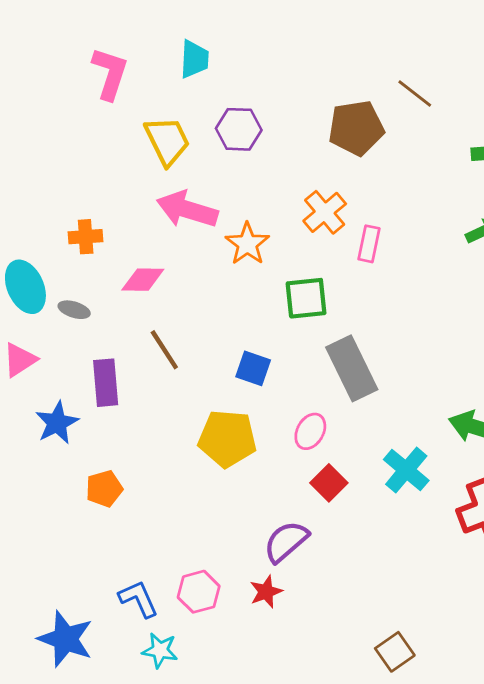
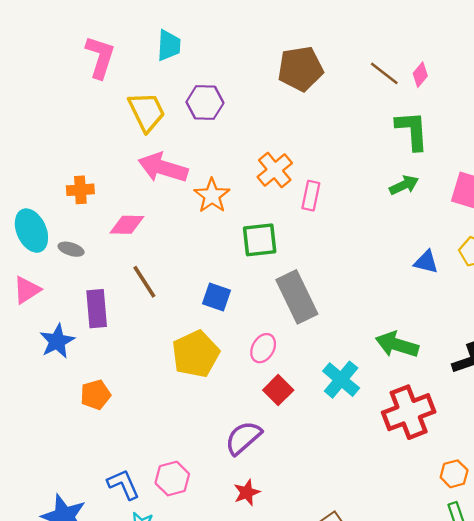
brown line: (415, 94) -> (384, 73), moved
brown pentagon: (356, 128) -> (300, 69), moved
yellow pentagon: (227, 439) -> (196, 354), turned -30
red star: (266, 592) -> (247, 492), moved

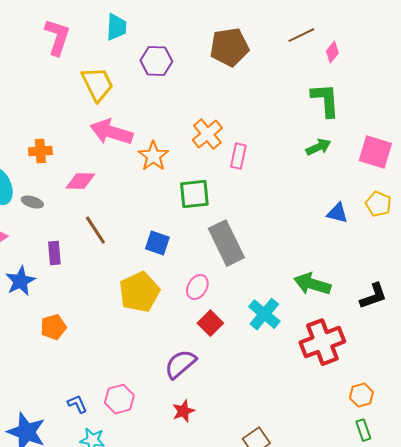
brown line: (384, 73) -> (301, 35), moved, turned -64
purple hexagon: (205, 102) -> (156, 61), moved
purple rectangle: (97, 309) -> (54, 253), size x0.7
blue L-shape: (123, 484) -> (77, 404), size x0.7

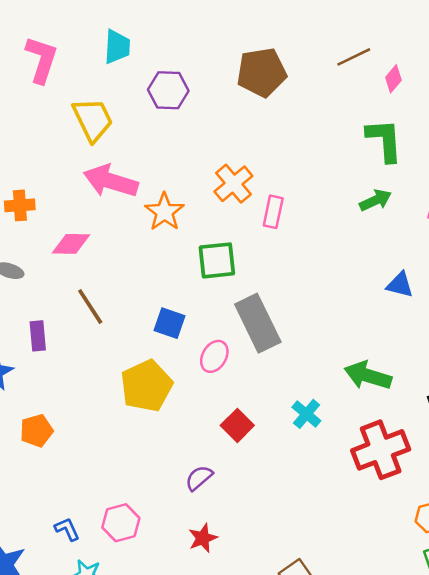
pink ellipse: (197, 287) -> (214, 356), moved
cyan cross: (264, 314) -> (306, 414), size x0.7
purple semicircle: (180, 364) -> (199, 478), size x0.7

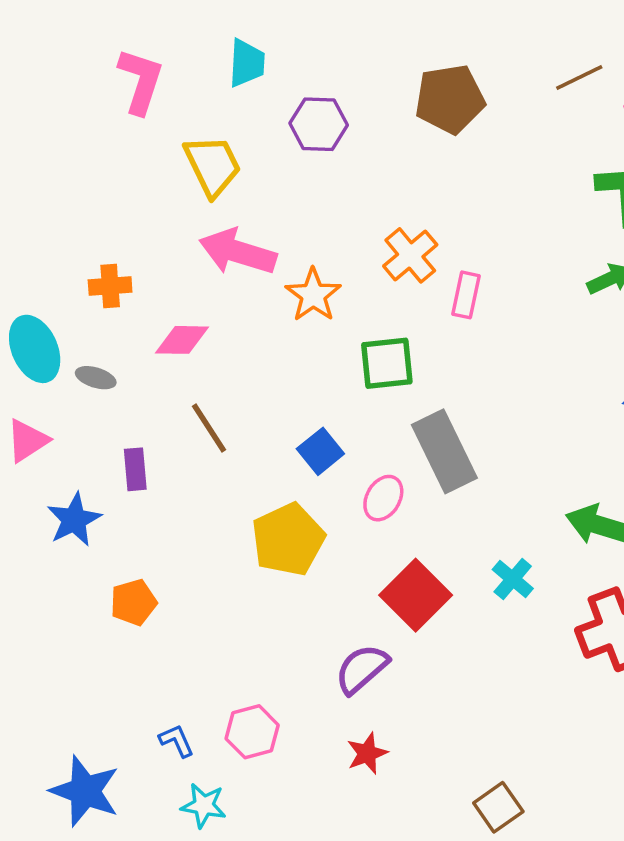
blue square: (170, 323) -> (320, 451), turned 32
red square: (237, 425) -> (416, 595), size x1.5
purple semicircle: (199, 478) -> (362, 669), size x1.4

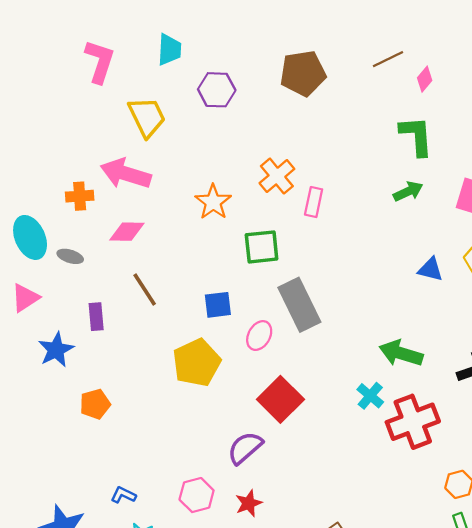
pink arrow: (238, 252) -> (126, 174), moved
blue square: (320, 451) -> (218, 305), turned 32
cyan cross: (513, 579) -> (370, 396), moved
pink hexagon: (252, 732) -> (197, 495), moved
blue L-shape: (177, 741) -> (123, 495), turned -40

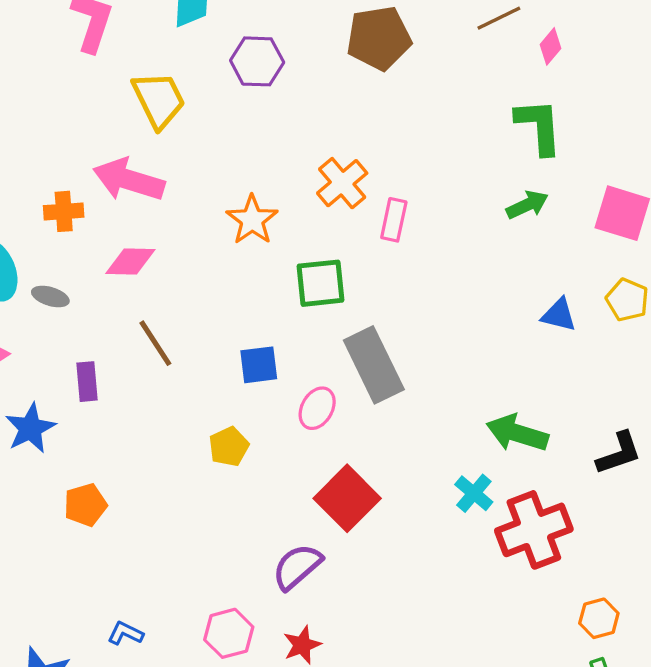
yellow pentagon: (197, 363) -> (229, 447), size x0.6

